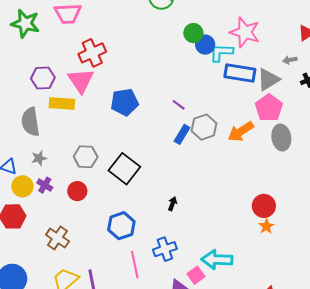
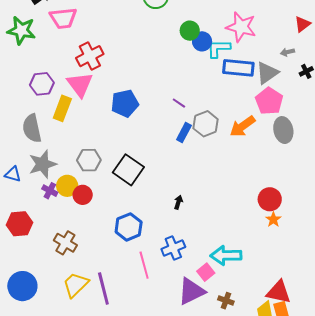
yellow rectangle: (62, 104) -> (62, 108), turned -70
gray star: (39, 158) -> (43, 164), size x1.8
yellow circle: (22, 186) -> (67, 186), moved

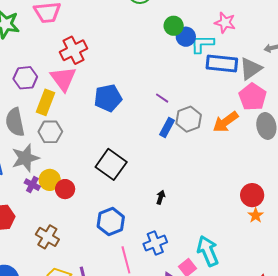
pink star: (241, 27) -> (225, 23), size x0.7
gray hexagon: (89, 160) -> (50, 132), moved
cyan arrow: (226, 255) -> (208, 251), turned 68

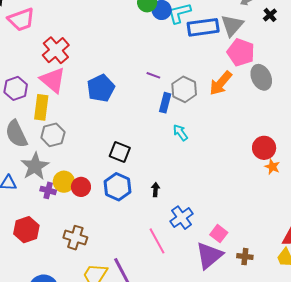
black square: (111, 164) -> (120, 152), size x0.7
black arrow: (161, 197) -> (155, 190), moved
blue hexagon: (111, 222) -> (117, 187), moved
cyan arrow: (208, 251) -> (180, 133), moved, size x0.6

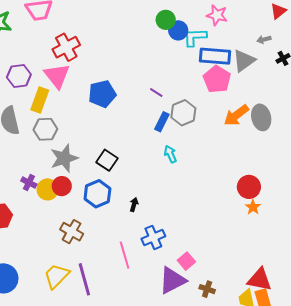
pink pentagon: (241, 52) -> (217, 79), moved
orange arrow: (221, 83) -> (236, 115), moved
gray star: (35, 166) -> (64, 158), moved
yellow circle: (64, 182) -> (48, 189), moved
brown cross: (75, 238) -> (72, 232), moved

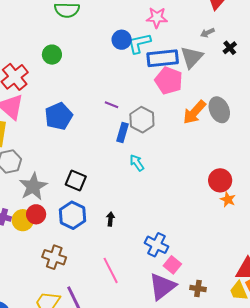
green circle: (166, 20) -> (52, 55), moved
blue cross: (153, 237) -> (156, 245), moved, turned -30

